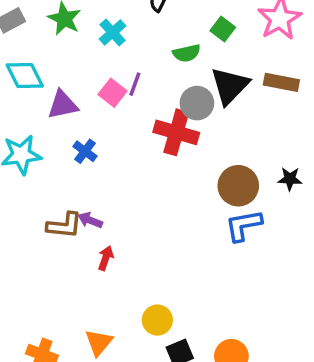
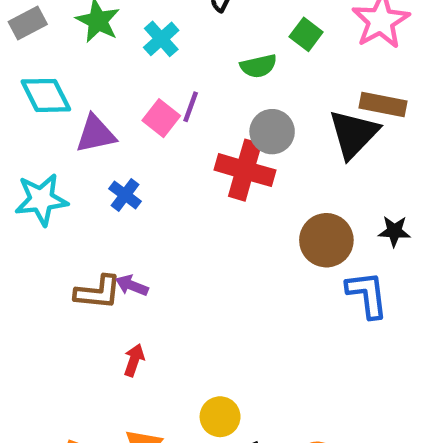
black triangle: (230, 86) -> (354, 134), moved
blue L-shape: (243, 225) -> (367, 295), moved, turned 93
red arrow: (106, 258) -> (134, 360), moved

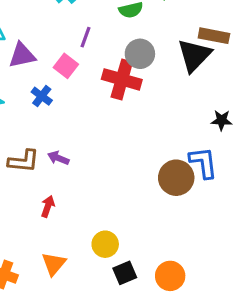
pink square: (161, 118) -> (66, 66), moved
brown circle: (326, 240) -> (176, 178), moved
purple arrow: (132, 285) -> (58, 158), moved

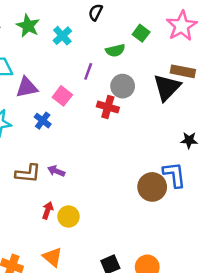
purple line: (86, 37) -> (88, 71), moved
red cross: (122, 79) -> (108, 107), size x0.7
yellow circle: (105, 244) -> (68, 216), moved
orange triangle: (54, 264) -> (53, 257), turned -30

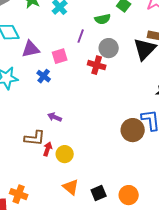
pink square: (62, 96) -> (60, 56), turned 35
brown L-shape: (28, 173) -> (35, 138), moved
orange triangle: (53, 257) -> (71, 187), moved

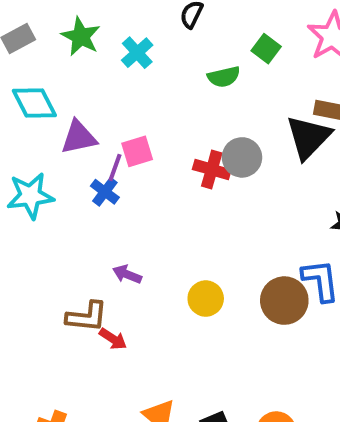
purple line: (81, 36) -> (115, 168), moved
gray circle: (109, 48) -> (242, 157), moved
red arrow: (48, 149) -> (113, 339), turned 104
yellow circle: (65, 154) -> (206, 299), moved

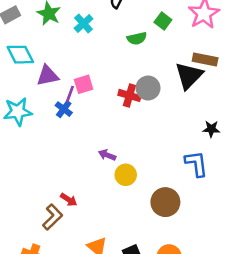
purple arrow: (127, 274) -> (107, 155), moved
brown circle: (284, 301) -> (165, 202), moved
brown L-shape: (87, 317) -> (53, 217), moved, turned -50

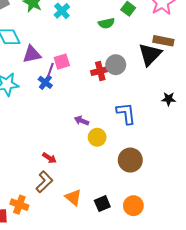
red cross: (129, 95) -> (100, 71), turned -30
blue L-shape: (196, 164) -> (126, 113), moved
brown L-shape: (53, 217) -> (44, 182), moved

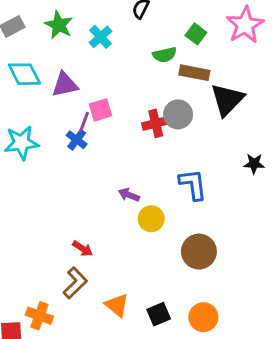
brown rectangle: (163, 41) -> (194, 73), moved
purple triangle: (32, 54) -> (65, 85), moved

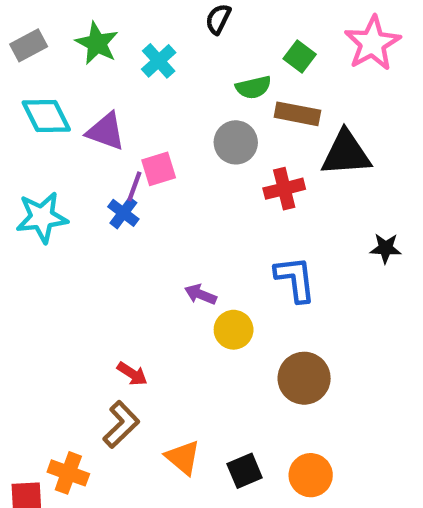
purple triangle: (65, 85) -> (106, 131), turned 32
black triangle: (227, 100) -> (346, 153), turned 42
gray circle: (178, 114) -> (236, 142), moved
red cross: (156, 123) -> (284, 189), moved

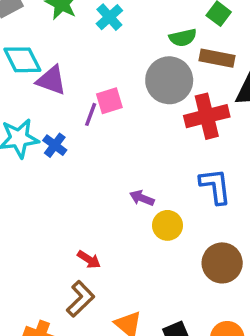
purple triangle: (106, 131) -> (51, 80), moved
gray circle: (236, 142) -> (169, 80), size x1.4
red cross: (284, 189) -> (207, 116), size x1.4
blue cross: (123, 213) -> (55, 145), moved

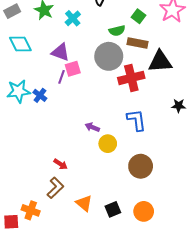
purple triangle: (51, 80) -> (60, 52), moved

